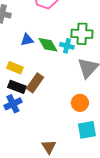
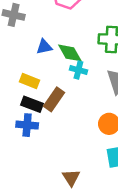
cyan cross: (67, 46) -> (78, 70), moved
blue cross: (13, 104) -> (27, 125), turned 30

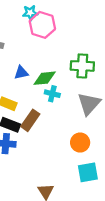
green diamond: (70, 53) -> (45, 78), turned -65

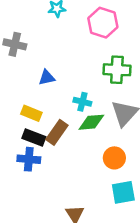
pink hexagon: (42, 25) -> (103, 23), moved
green diamond: (45, 78) -> (91, 122), moved

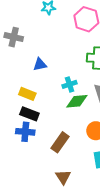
cyan cross: (82, 102) -> (69, 84), turned -32
brown rectangle: (57, 132) -> (60, 142), moved

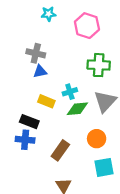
gray cross: (14, 37) -> (36, 53), moved
yellow rectangle: (27, 94) -> (46, 101), moved

